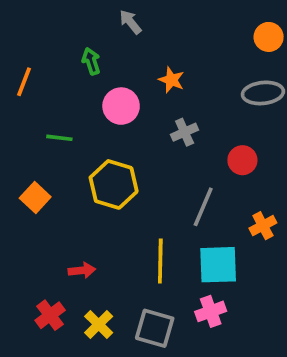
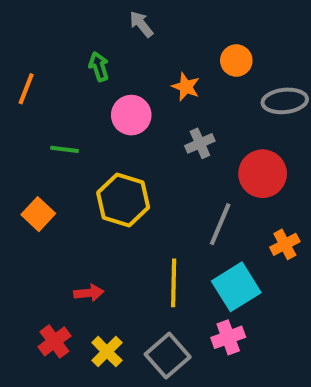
orange circle: (269, 37) -> (236, 61), moved
red circle: (242, 160) -> (263, 174), size x1.5
cyan square: (218, 265) -> (236, 287), turned -30
gray square: (155, 328) -> (168, 356), turned 33

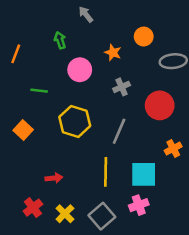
gray line: (220, 224) -> (119, 131), moved
cyan square: (236, 287) -> (144, 174), turned 32

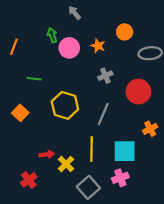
pink circle: (80, 70) -> (69, 48), moved
yellow cross: (65, 214) -> (66, 164), moved

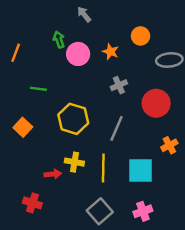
yellow cross: (66, 164) -> (74, 162), moved, turned -35
pink cross: (120, 178) -> (143, 211), moved
red cross: (29, 180) -> (32, 203), turned -35

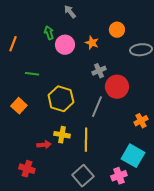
red circle: (156, 103) -> (117, 87), moved
cyan square: (141, 170) -> (133, 156), moved, turned 30

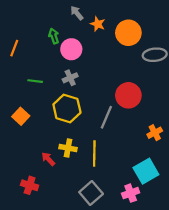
orange circle: (117, 30) -> (128, 33), size x1.5
orange star: (92, 43) -> (98, 24), moved
gray cross: (99, 71) -> (70, 78), moved
red arrow: (44, 145) -> (48, 159), turned -128
cyan square: (133, 156) -> (146, 171), turned 30

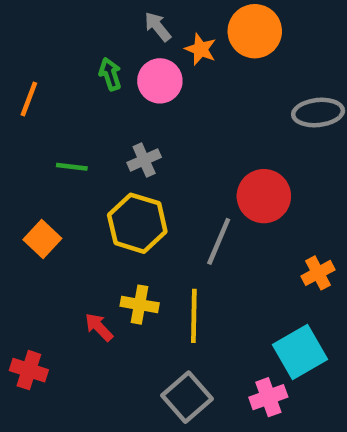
orange circle: (128, 33) -> (255, 31), moved
pink circle: (71, 49) -> (160, 81), moved
red cross: (30, 185) -> (29, 370), moved

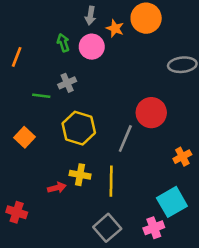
gray arrow: (158, 27) -> (90, 16), turned -132
gray cross: (144, 160) -> (67, 83), moved
red arrow: (99, 327) -> (57, 188), turned 120

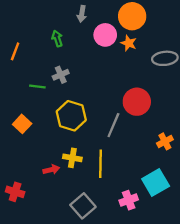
orange star: (115, 28) -> (129, 43), moved
pink circle: (92, 47) -> (105, 35), moved
gray square: (107, 228) -> (83, 206), moved
pink cross: (154, 228) -> (129, 200), moved

